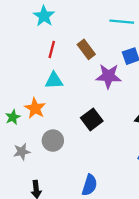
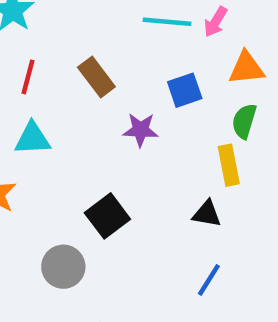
purple star: (108, 76) -> (141, 130), size x0.7
gray circle: (53, 141) -> (63, 267), moved

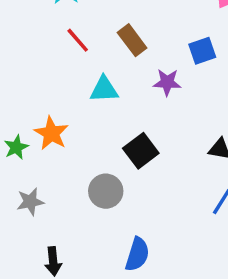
red line: (28, 77) -> (78, 40), turned -56
cyan triangle: (32, 139) -> (104, 89), moved

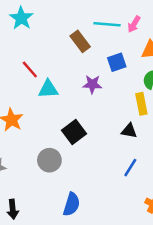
red line: (78, 40) -> (30, 70), moved
brown rectangle: (132, 40) -> (80, 41), moved

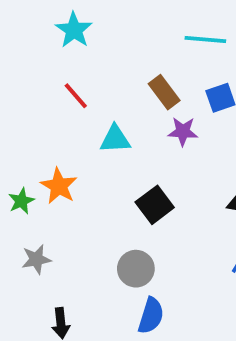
brown rectangle: (80, 41) -> (164, 92), moved
red line: (30, 70) -> (76, 96), moved
gray circle: (49, 160) -> (136, 269), moved

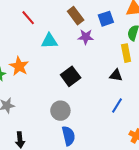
blue semicircle: (151, 316) -> (69, 136), turned -30

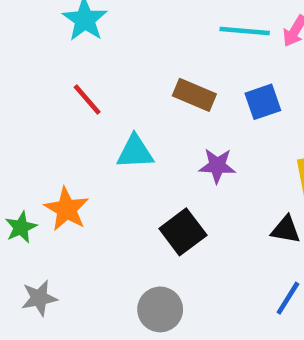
brown rectangle: (76, 16) -> (194, 95), turned -30
purple star: (86, 37) -> (217, 166), moved

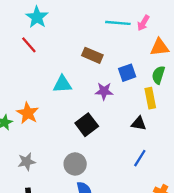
red line: (87, 99) -> (29, 45), moved
blue square: (263, 102) -> (127, 73), moved
gray star: (39, 298) -> (27, 162), moved

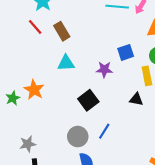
brown rectangle: (92, 55) -> (62, 31), moved, turned 36
blue line: (140, 158) -> (104, 131), moved
gray star: (27, 162) -> (28, 144), moved

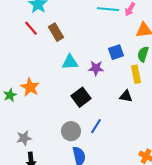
cyan triangle: (66, 63) -> (70, 62), moved

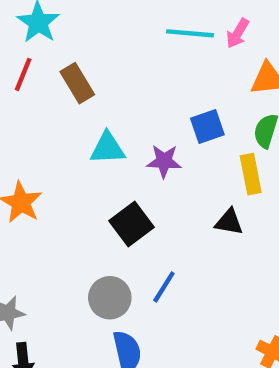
red line: (31, 28) -> (23, 74), turned 63

